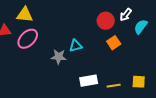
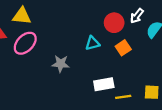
cyan triangle: (76, 46) -> (92, 43), moved
white rectangle: (89, 81) -> (104, 84), moved

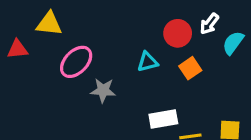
pink ellipse: (25, 43) -> (76, 62), moved

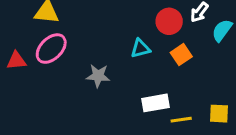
red triangle: (17, 49) -> (16, 61), moved
pink ellipse: (76, 62) -> (51, 49), moved

